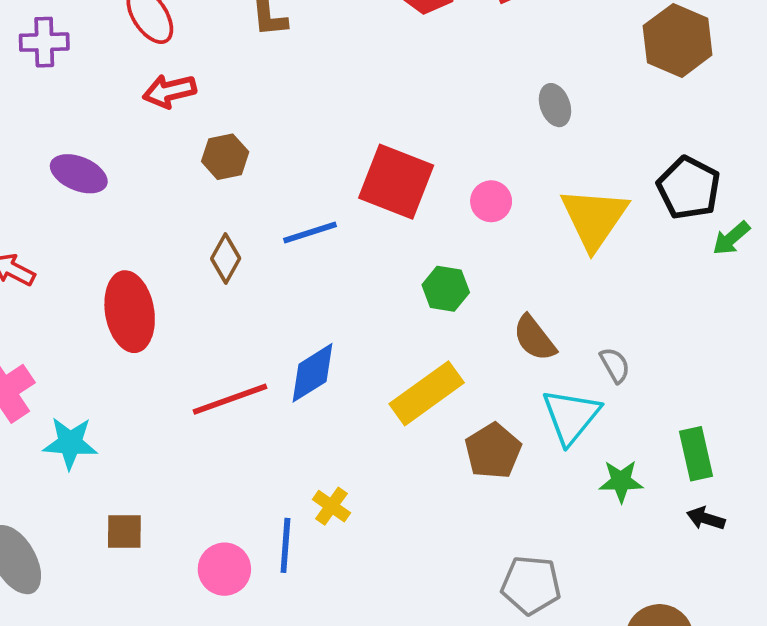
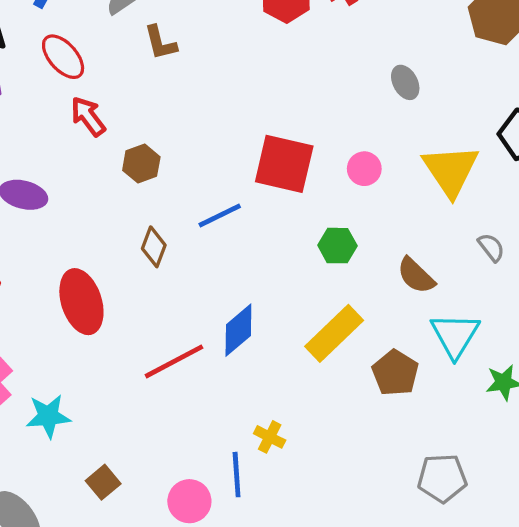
red arrow: (169, 91) -> (88, 116), turned 75
gray semicircle: (615, 365) -> (491, 247), moved
brown square: (124, 532) -> (103, 482), turned -32

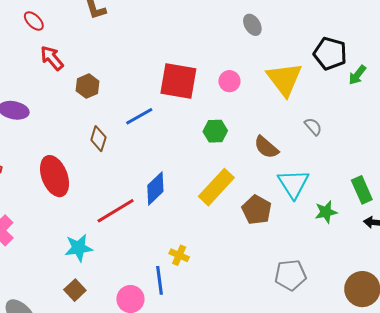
red ellipse: (63, 57) -> (34, 21), size x0.7
cyan star: (48, 416) -> (79, 248), moved

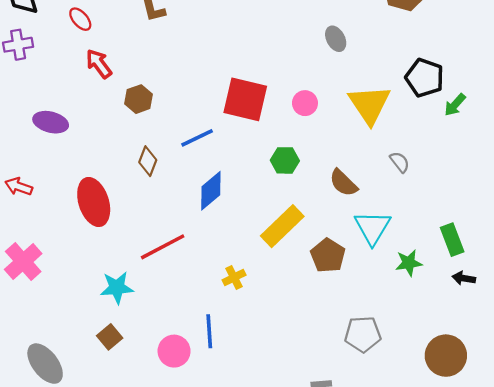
blue diamond: (155, 188) -> (211, 191), moved
yellow cross: (179, 255) -> (234, 277), moved, turned 36

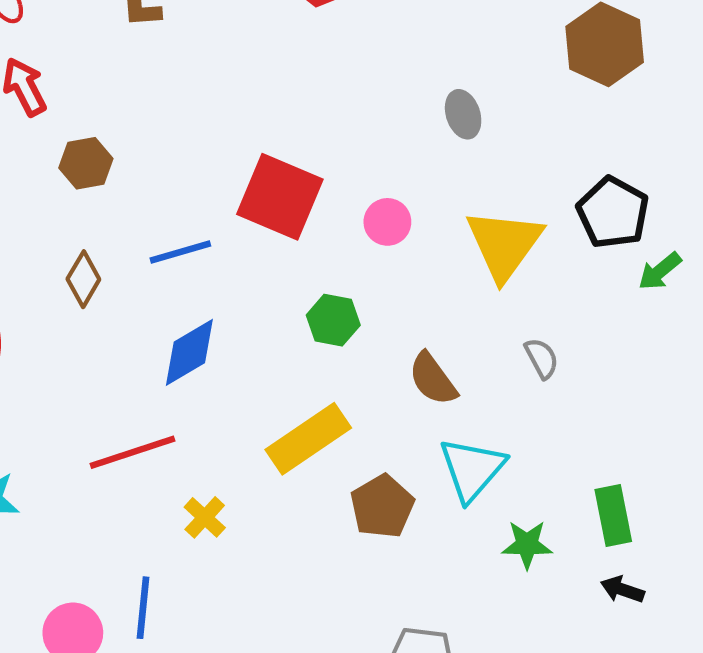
red line: (163, 247) -> (133, 452), moved
yellow cross: (234, 277) -> (205, 517), turned -30

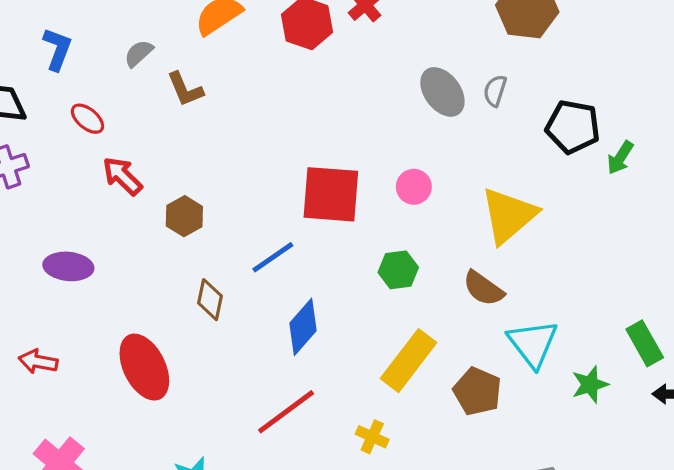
gray ellipse: (463, 114) -> (442, 92), size x1.4
yellow triangle: (504, 244) -> (509, 215), moved, turned 32
gray semicircle: (542, 358) -> (495, 91), moved, turned -116
yellow cross: (205, 517) -> (372, 437), moved

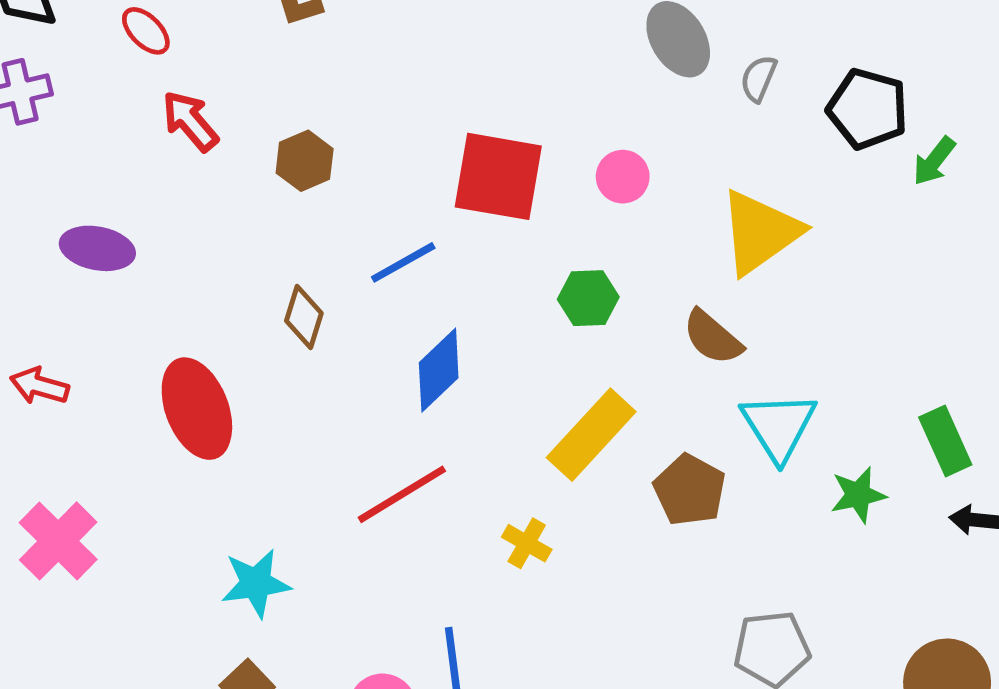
gray semicircle: (495, 91) -> (759, 79), moved
brown hexagon: (184, 216) -> (305, 161), moved

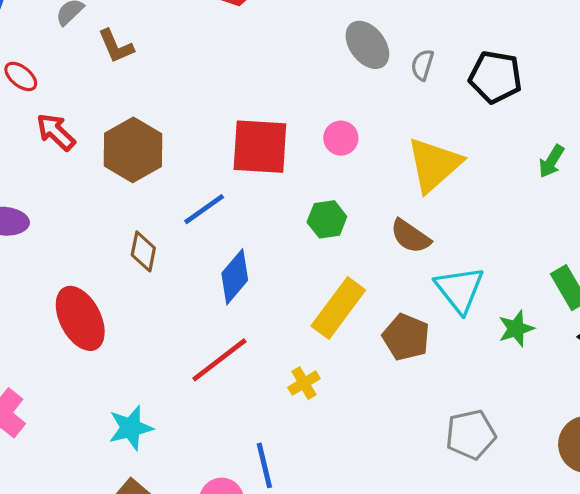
brown hexagon: (305, 161) -> (133, 150), size x1.6
green arrow: (934, 161) -> (551, 161), moved
yellow cross: (527, 543) -> (304, 383), turned 36

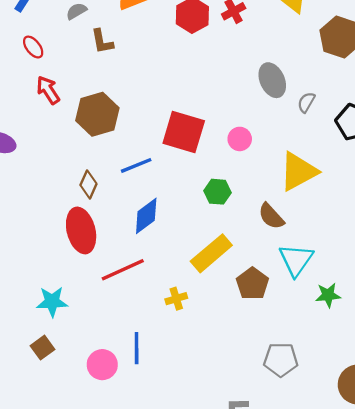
red ellipse: (80, 318) -> (81, 230), moved

